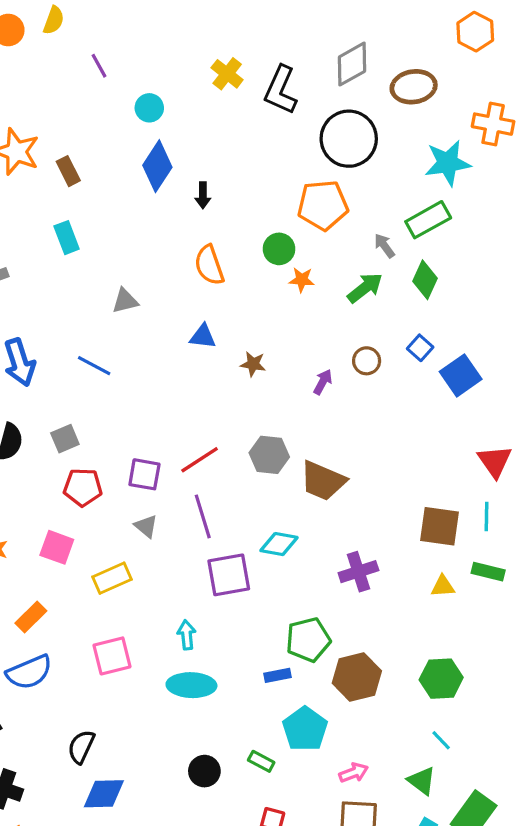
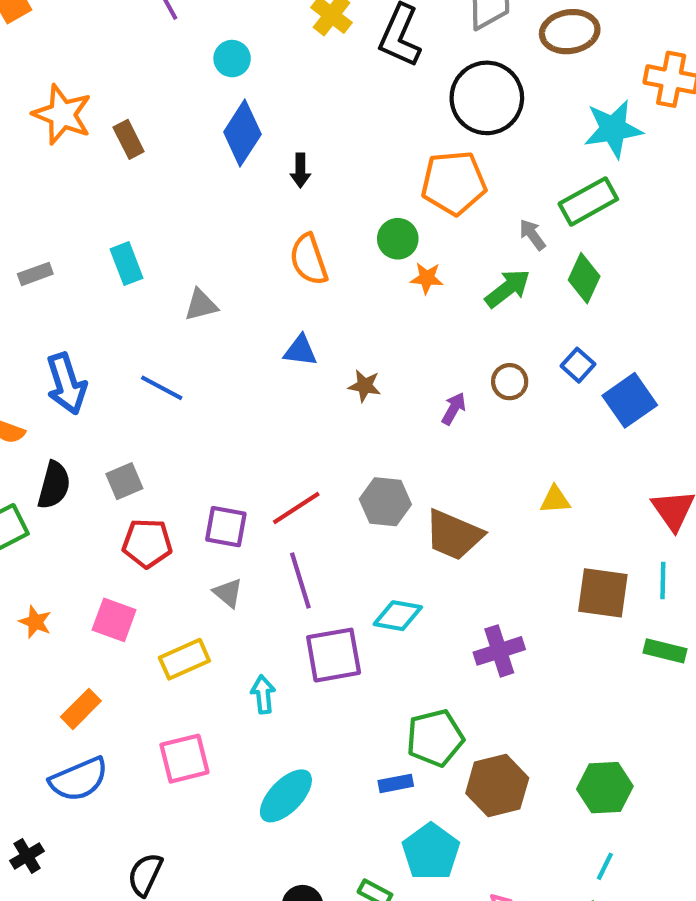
cyan rectangle: (67, 238) -> (126, 264), moved
yellow triangle: (443, 586) -> (555, 500), moved
cyan arrow: (187, 635) -> (263, 694), moved
cyan ellipse: (191, 685) -> (286, 796), turned -48
cyan line: (441, 740) -> (605, 866), turned 70

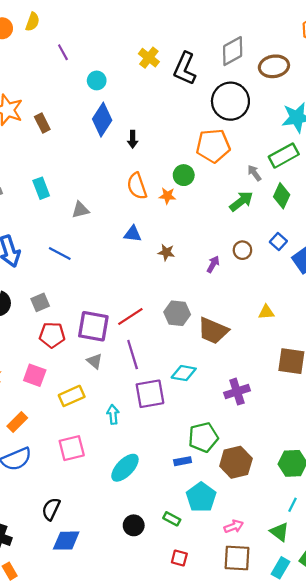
orange star: (427, 278) -> (167, 196), moved
purple square: (226, 527) -> (93, 326), size x1.4

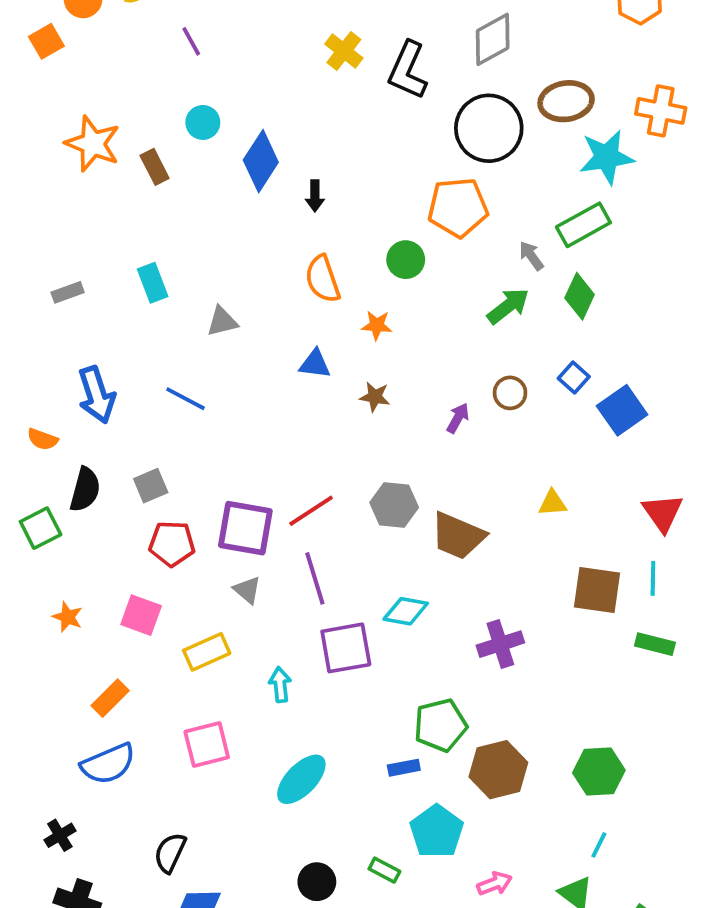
brown ellipse: (274, 66) -> (566, 101), moved
cyan circle: (97, 80) -> (203, 122), moved
orange star: (167, 196) -> (377, 325), moved

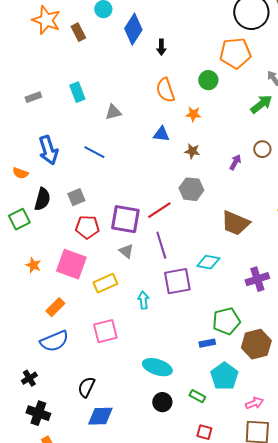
gray hexagon: (394, 505) -> (191, 189), moved
pink square: (141, 615) -> (71, 264), size x1.4
cyan ellipse: (301, 779) -> (157, 367), moved, turned 64

